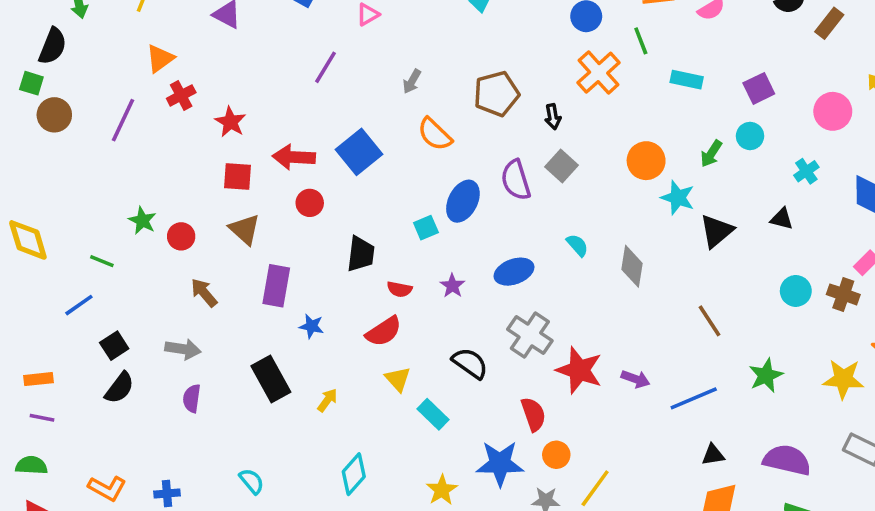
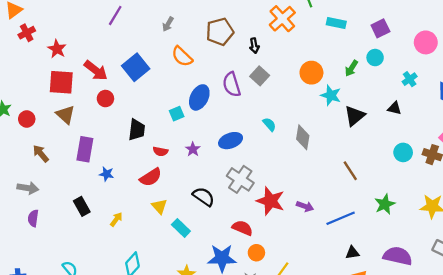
red arrow: (294, 157) -> (96, 70), turned -145
red square: (237, 176) -> (61, 82), size x1.4
black rectangle: (271, 379) -> (82, 206), size x0.7
red semicircle: (533, 414) -> (242, 228), turned -48

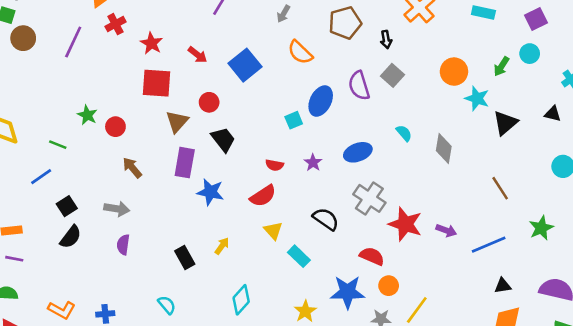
red arrow: (96, 70) -> (198, 55), moved, size x0.7
brown triangle: (66, 115) -> (177, 122), moved, turned 30
black trapezoid: (137, 130) -> (223, 139), moved, turned -45
blue star: (107, 174) -> (210, 192), size x1.5
black rectangle: (82, 206) -> (185, 257), moved

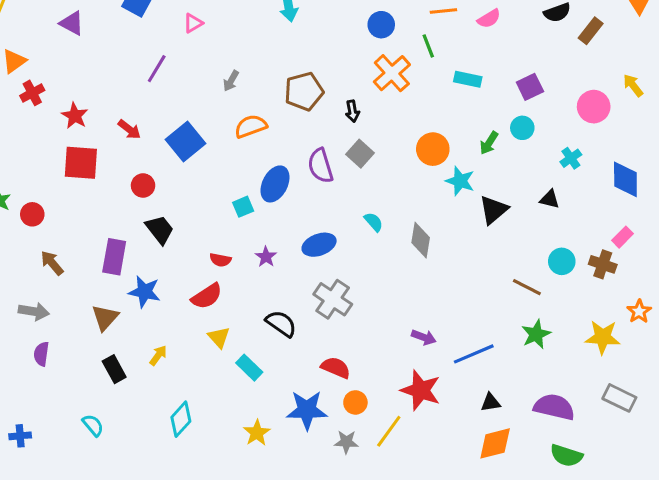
orange semicircle: (300, 52) -> (251, 126), turned 116
brown triangle: (177, 122) -> (105, 317), moved
brown line: (500, 188) -> (527, 287), moved, turned -30
red star: (405, 224) -> (421, 390), moved

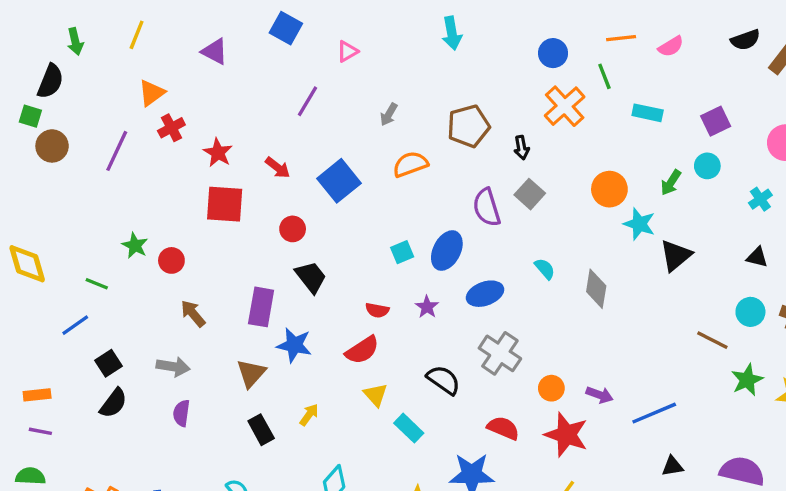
blue ellipse: (275, 184) -> (447, 251), moved
black triangle: (550, 199) -> (757, 257), moved
green star: (536, 334) -> (747, 380), moved
red star: (421, 390) -> (566, 435), moved
orange circle: (355, 402) -> (551, 388), moved

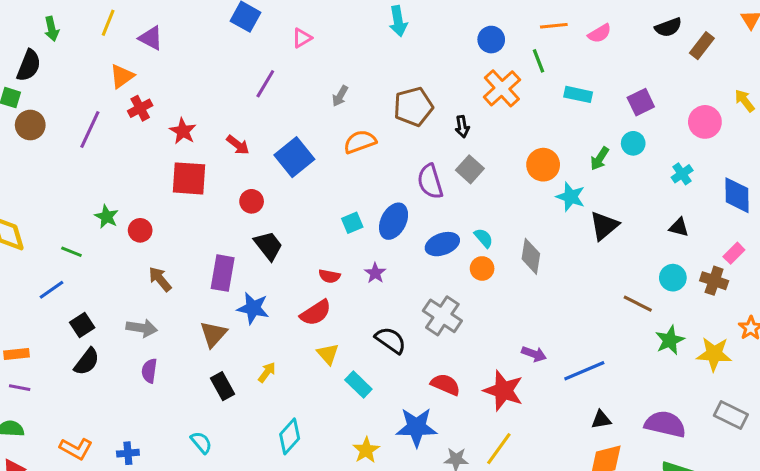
purple triangle: (215, 51) -> (151, 38), moved
blue ellipse: (485, 294) -> (442, 244), moved
orange circle: (551, 388) -> (482, 268), moved

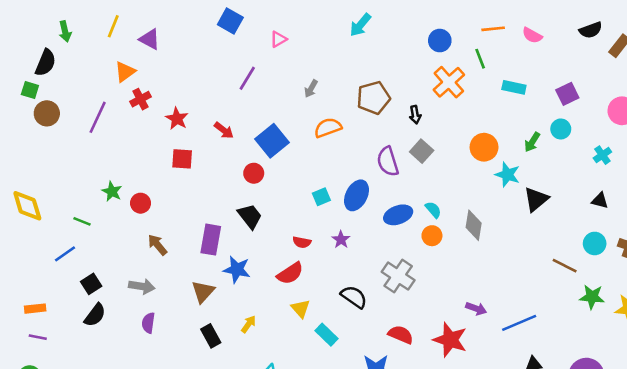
cyan arrow: (398, 21) -> (360, 25), turned 50
pink semicircle: (600, 33) -> (532, 35), turned 60
red square: (189, 178) -> (182, 159), size x0.7
red circle: (252, 201) -> (254, 173), moved
green star: (670, 340) -> (592, 297), turned 30

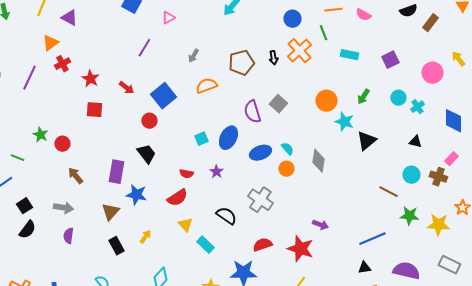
black arrow: (415, 115) -> (273, 58), moved
cyan circle: (561, 129) -> (398, 98), moved
blue line: (519, 323) -> (372, 239), moved
red semicircle: (401, 335) -> (262, 245), turned -42

